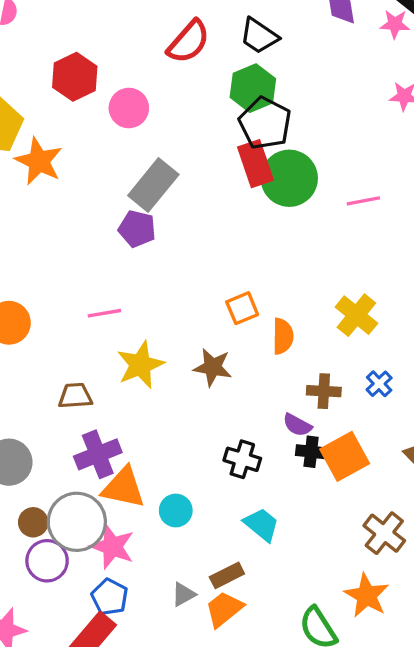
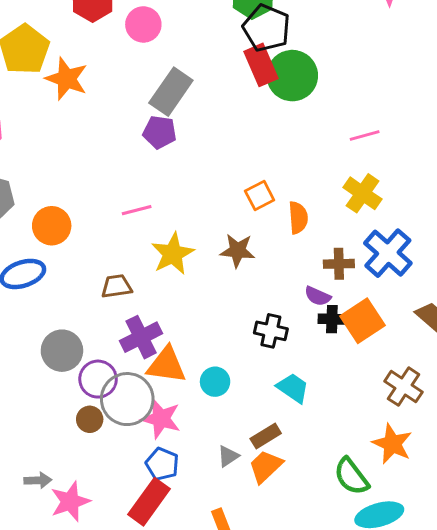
pink line: (363, 201) -> (365, 135), moved
blue cross: (379, 384) -> (388, 253), size x2.0
brown circle: (33, 522) -> (90, 419), moved
purple circle: (47, 561) -> (98, 379), moved

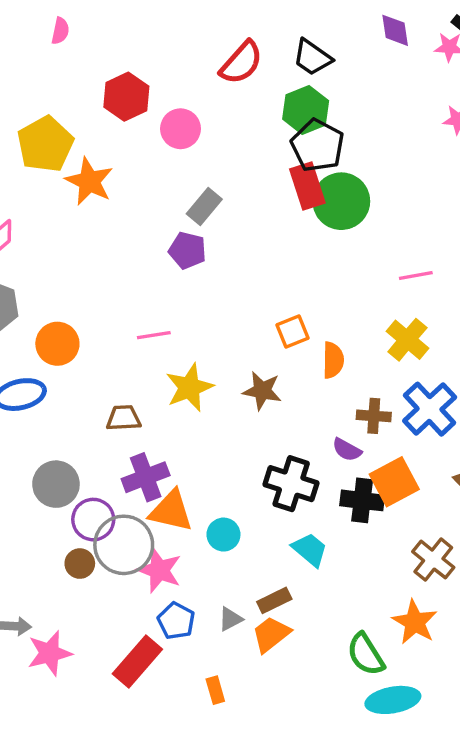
gray rectangle: (171, 92) -> (204, 206), size x0.7
black cross: (332, 319) -> (362, 500), moved, size x1.4
black cross: (271, 331) -> (291, 484), size x1.4
blue pentagon: (162, 464) -> (176, 621), moved

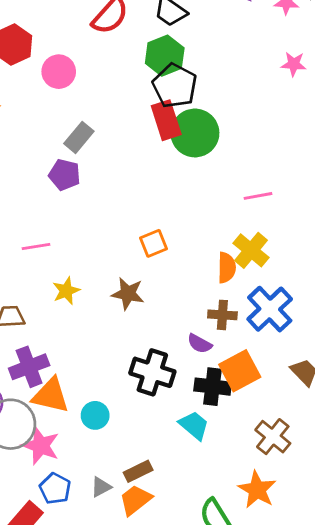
orange semicircle: (333, 360) -> (227, 268), moved
yellow star: (189, 387) -> (66, 291), size x0.7
cyan trapezoid: (310, 550) -> (194, 425), moved

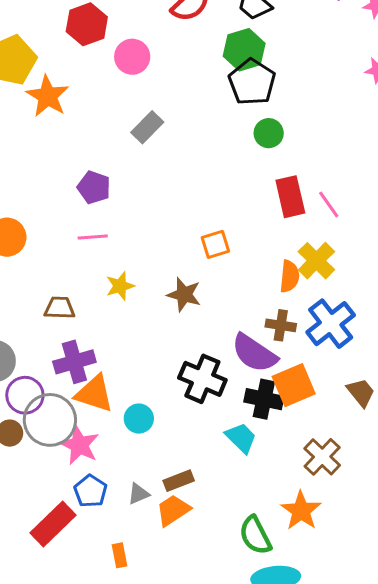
red rectangle: (166, 120) -> (290, 197), moved
green circle: (195, 133) -> (269, 133), size x0.6
purple pentagon: (65, 175) -> (94, 187), moved
pink line: (258, 196) -> (329, 205), turned 60
purple semicircle: (200, 344) -> (254, 353), size x1.8

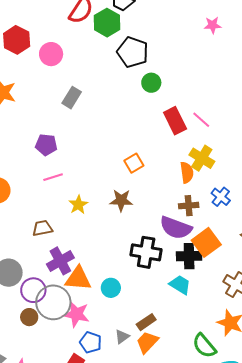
green hexagon: (244, 50) -> (107, 23), moved
blue cross: (331, 324) -> (221, 197), size x0.6

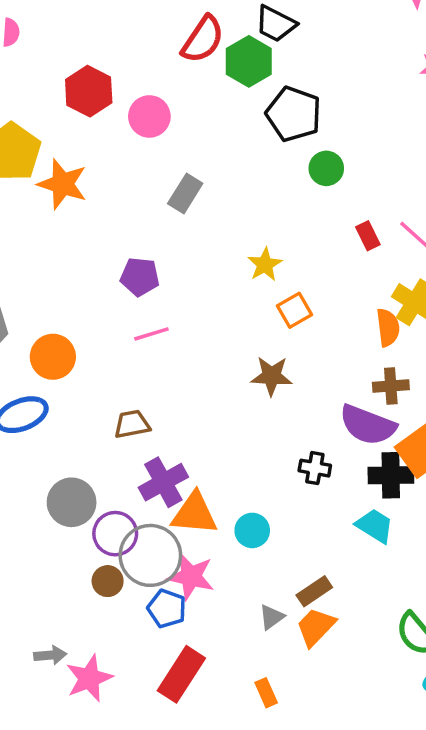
red rectangle: (175, 121) -> (368, 236), size x0.6
yellow star: (78, 205) -> (265, 264), moved
black cross: (146, 252) -> (315, 468), size x0.6
blue pentagon: (91, 342) -> (167, 608), moved

